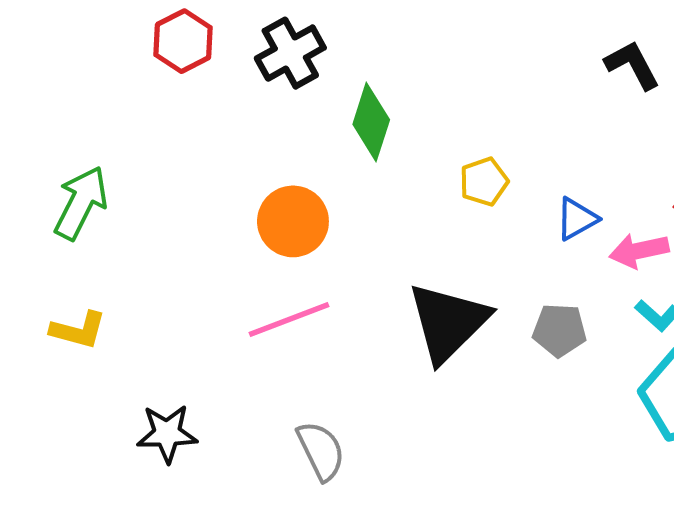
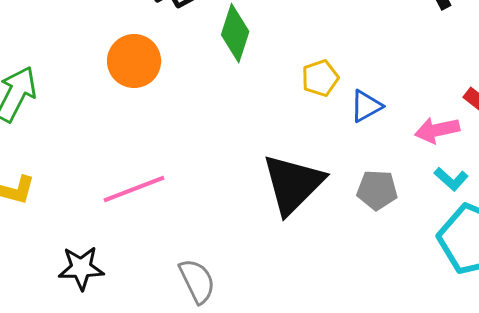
blue triangle: (577, 219) -> (366, 106), moved
orange circle: (293, 221) -> (134, 61), moved
pink line: (289, 320) -> (134, 189), moved

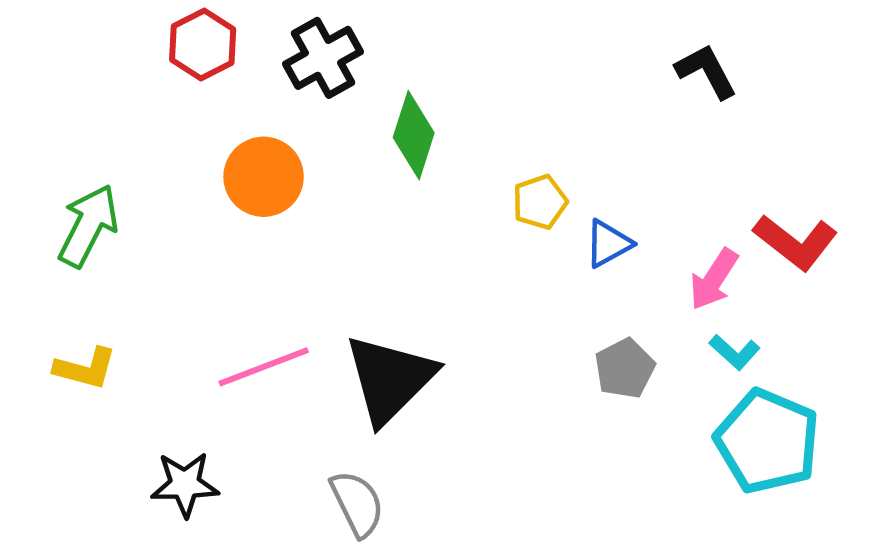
pink arrow: (437, 130) -> (714, 279), turned -45
black triangle: (293, 184) -> (390, 379), moved
gray pentagon: (377, 190) -> (625, 368), turned -30

